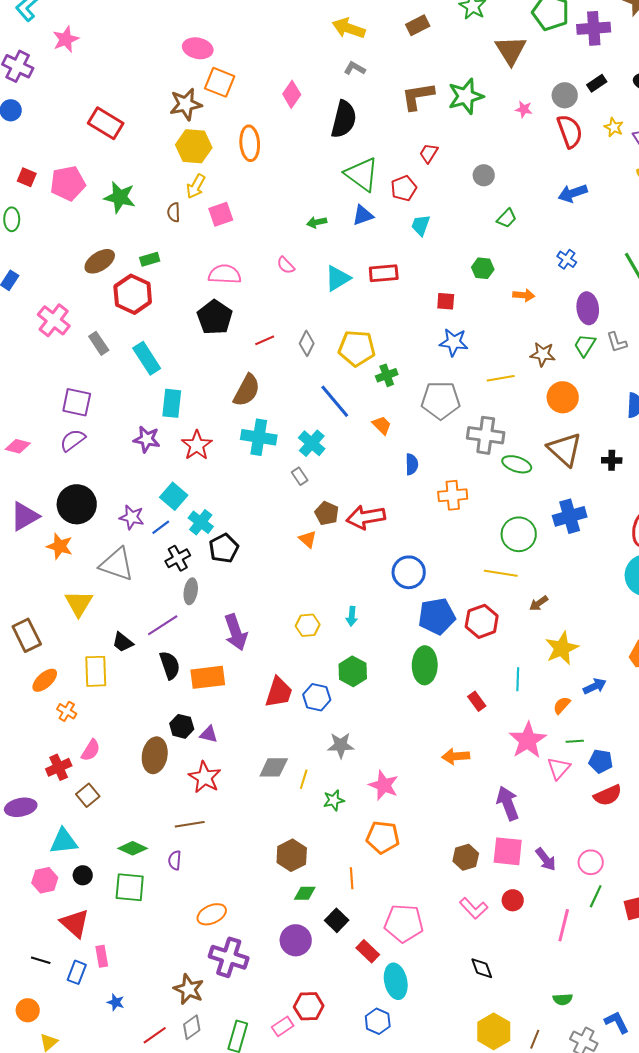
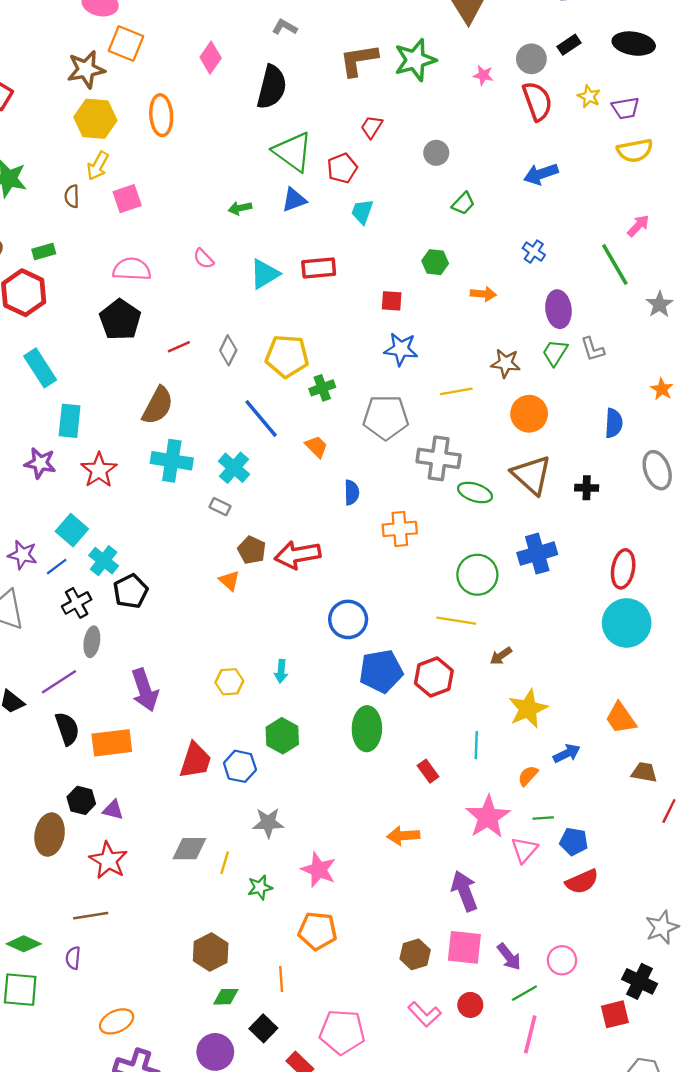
gray rectangle: (300, 476) -> (220, 507), turned -30
green line: (596, 896) -> (524, 993), moved, turned 35

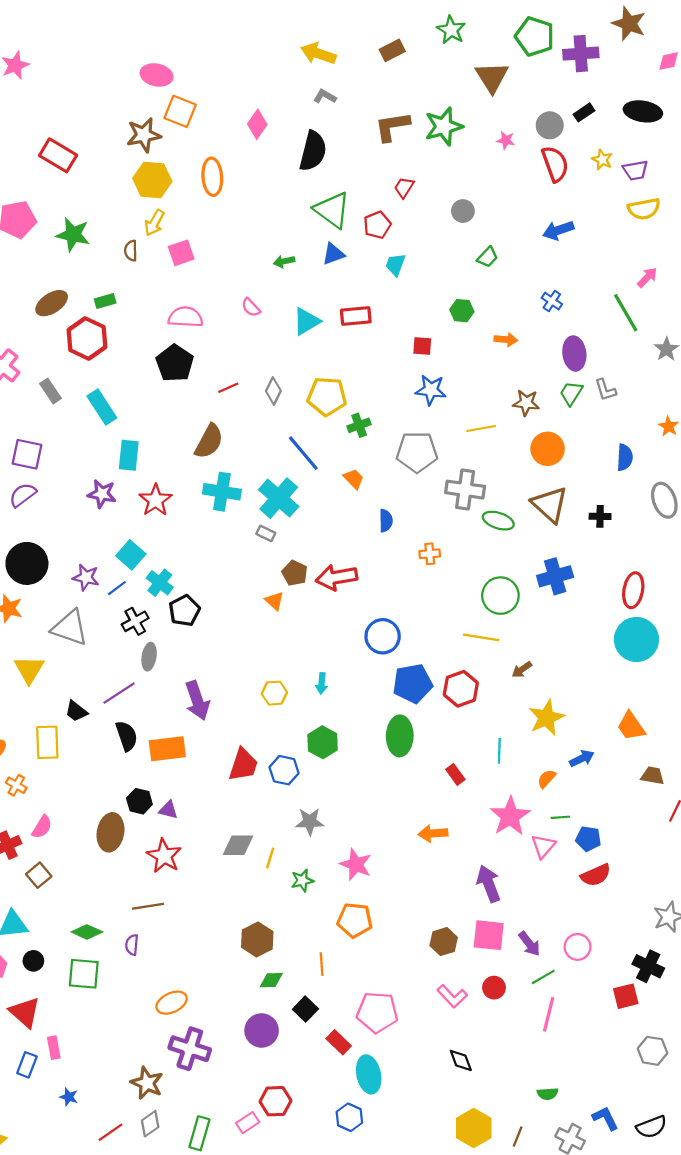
cyan cross: (234, 468) -> (279, 498), size x1.4
orange cross: (400, 529) -> (430, 554), size x0.7

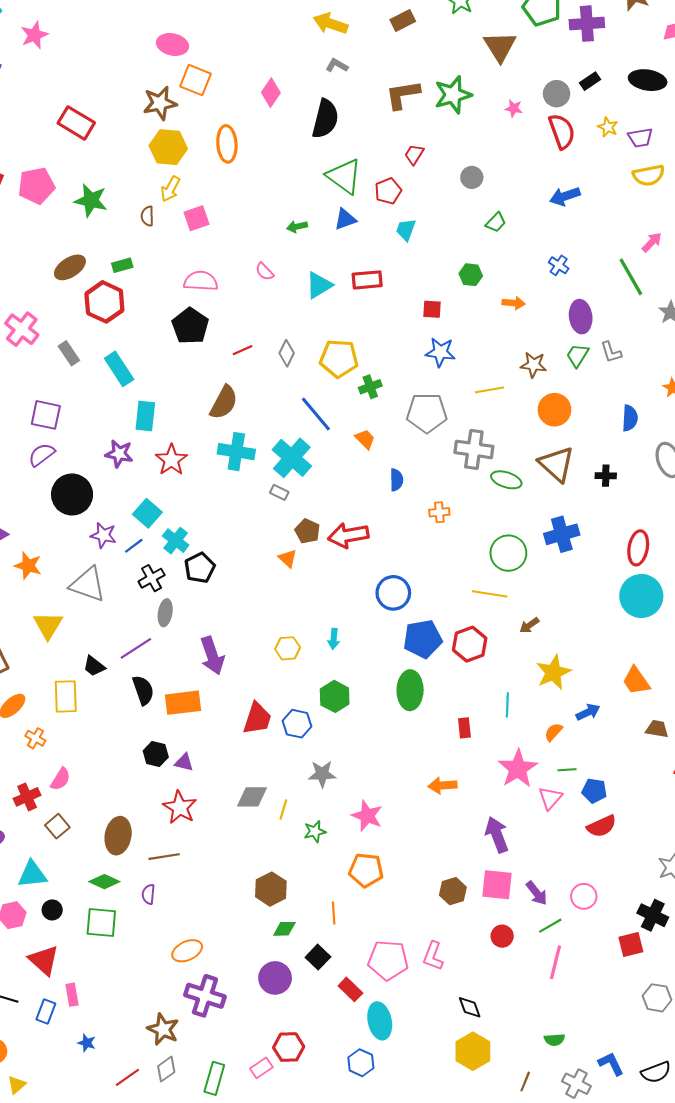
black circle: (27, 563) -> (72, 494), moved
red rectangle: (455, 774) -> (464, 728), turned 30
brown ellipse: (111, 832) -> (118, 836), moved
pink L-shape: (452, 996) -> (433, 956), moved, turned 64
yellow hexagon: (474, 1128) -> (473, 1051), moved

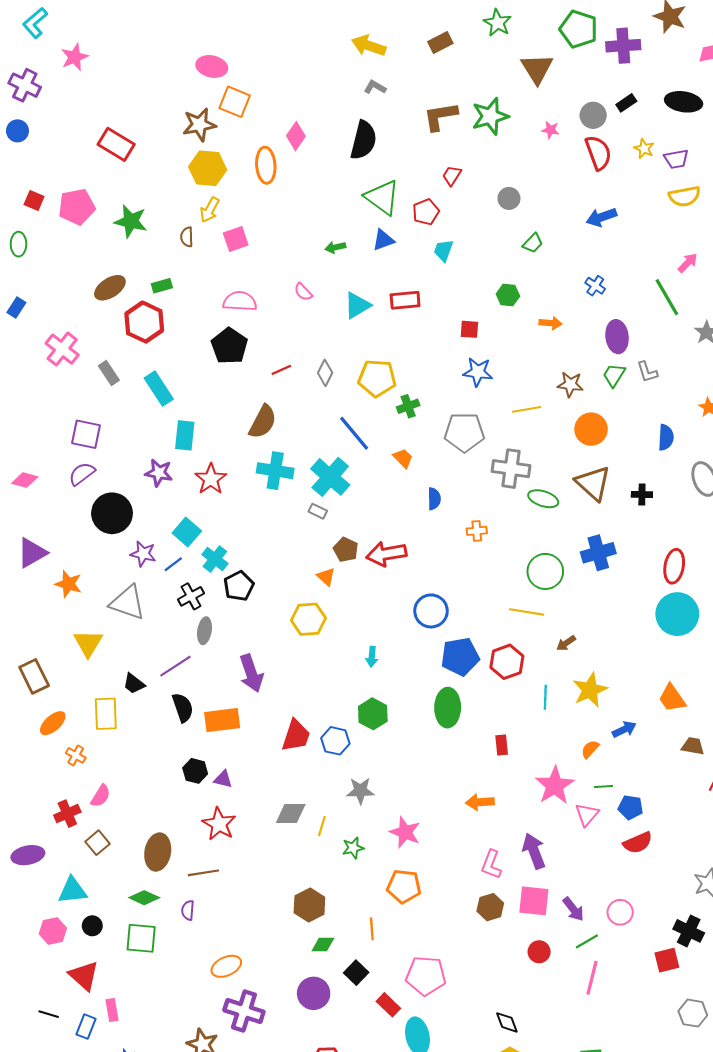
pink diamond: (271, 93) -> (296, 136), moved
yellow hexagon: (288, 648) -> (308, 619), moved, size x1.4
cyan line: (507, 705) -> (545, 697), moved
pink L-shape: (433, 956) -> (491, 864), moved

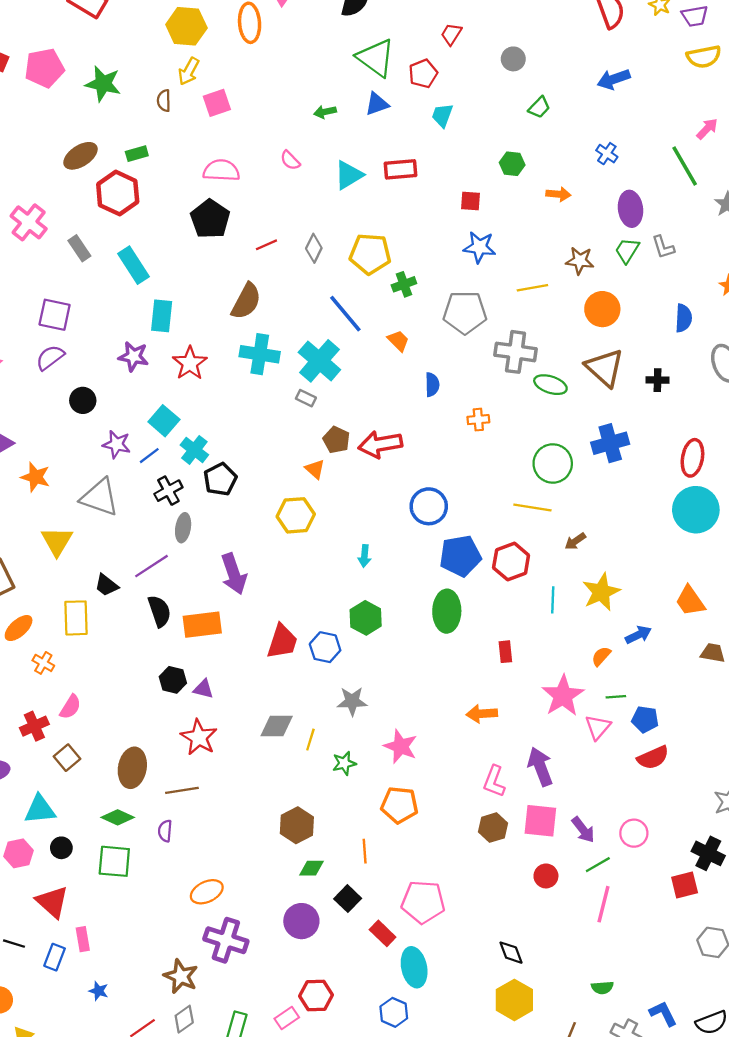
black circle: (112, 513) -> (83, 400), size x0.6

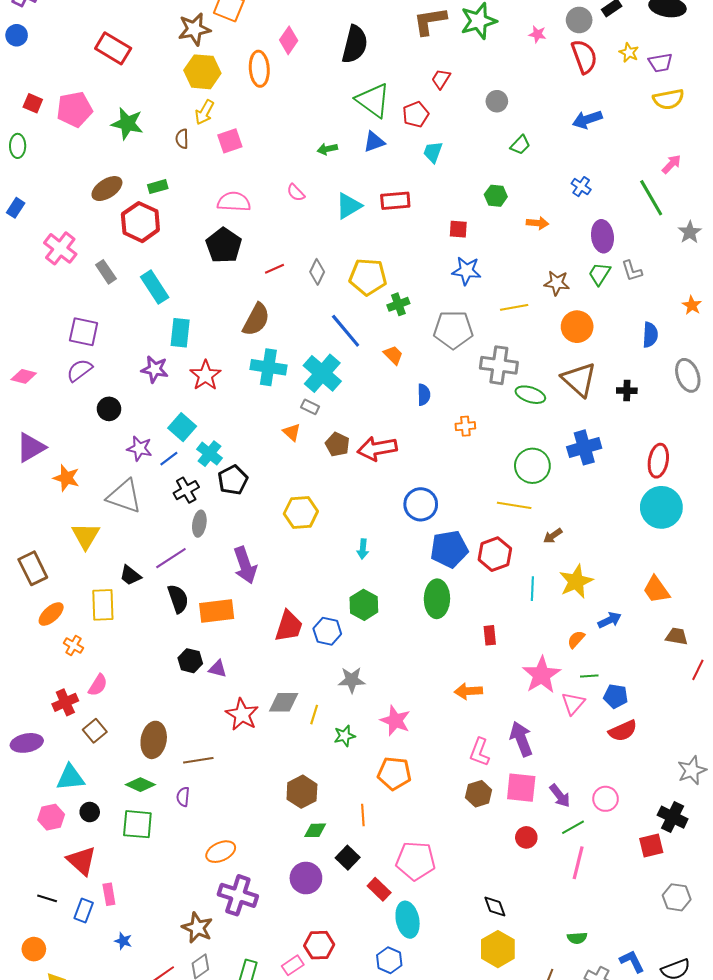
orange triangle: (315, 469) -> (292, 432), moved
red star: (199, 737) -> (242, 715), moved

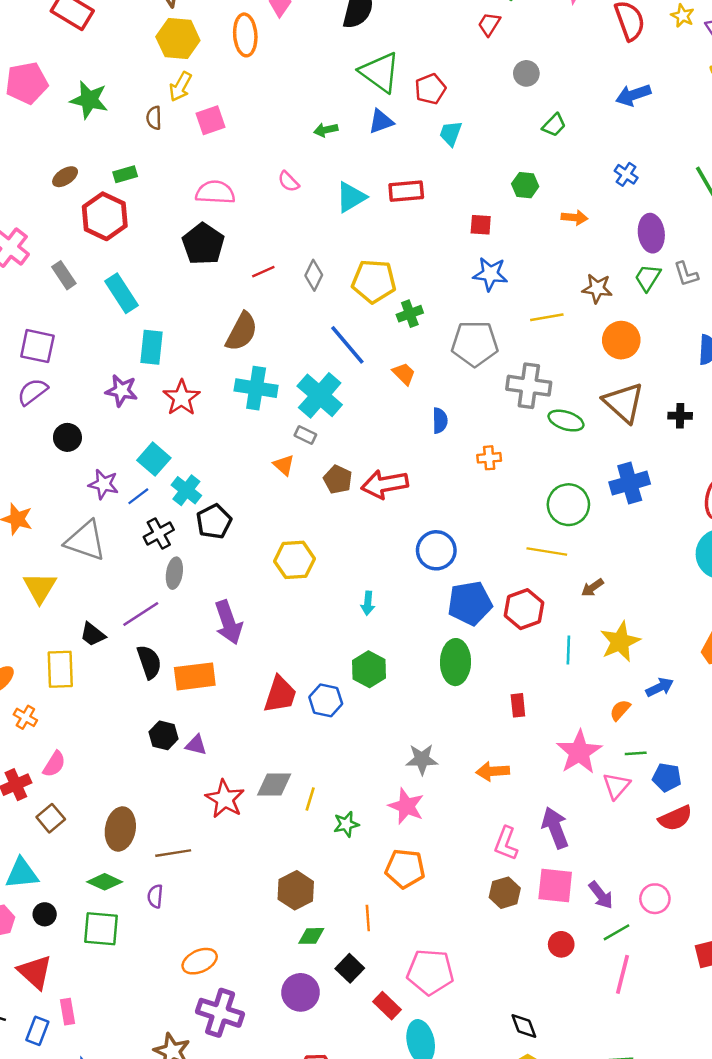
red trapezoid: (441, 79) -> (489, 24), moved
brown ellipse: (107, 189) -> (65, 177), size x0.7
gray star: (352, 680) -> (422, 759), moved

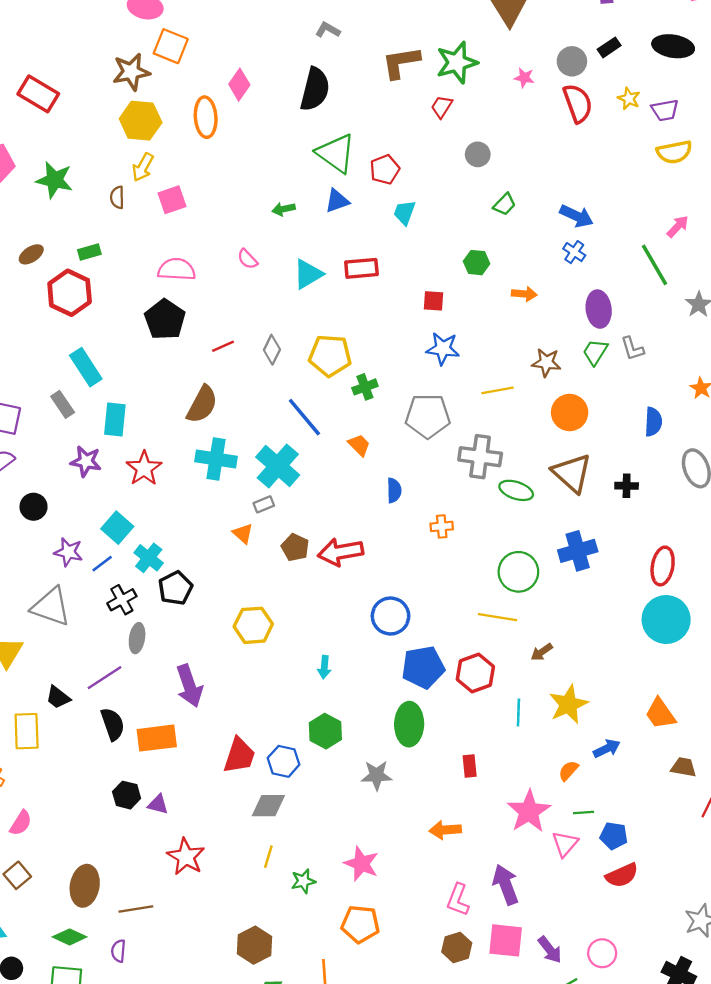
blue arrow: (633, 95) -> (577, 216), moved, turned -136
gray rectangle: (64, 275) -> (63, 404), moved
gray rectangle: (305, 435) -> (264, 504), turned -48
gray star: (422, 759) -> (377, 775), moved
gray diamond: (274, 785) -> (268, 806), moved

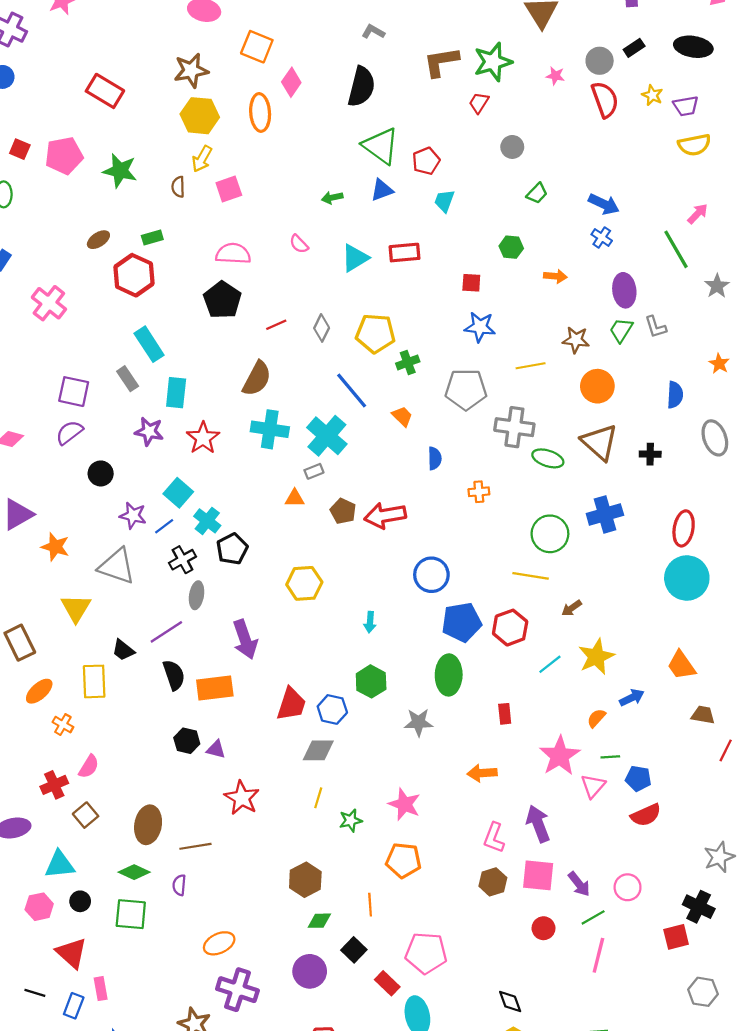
orange square: (171, 46) -> (257, 47), moved
orange triangle: (243, 533) -> (295, 498), turned -42
cyan line: (518, 713) -> (550, 664), turned 50

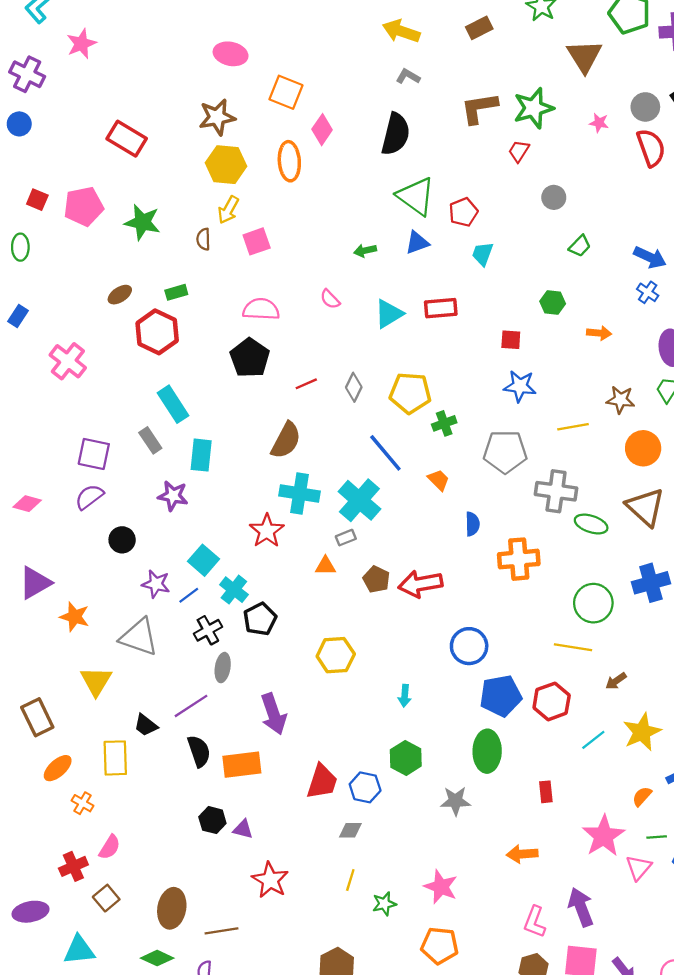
red star: (203, 438) -> (267, 531), moved
orange cross: (479, 492) -> (519, 559), size x1.8
gray diamond: (318, 750) -> (350, 830), size x0.7

